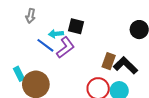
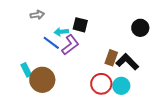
gray arrow: (31, 16) -> (37, 15), turned -112

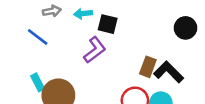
cyan arrow: (61, 32) -> (83, 14), moved
blue line: (51, 43) -> (38, 37), moved

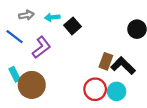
black square: (108, 24) -> (73, 26), turned 35
purple L-shape: (95, 50) -> (41, 47), moved

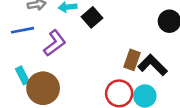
blue line: (15, 37) -> (22, 30), turned -48

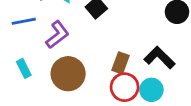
brown rectangle: (132, 60) -> (121, 63), moved
brown circle: (43, 88) -> (68, 74), moved

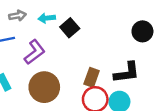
black L-shape: (160, 58) -> (127, 73), turned 128

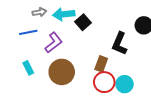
cyan arrow: (47, 18) -> (64, 14), size x1.5
black L-shape: (127, 73) -> (119, 44), moved, turned 120

